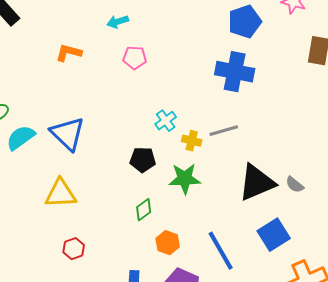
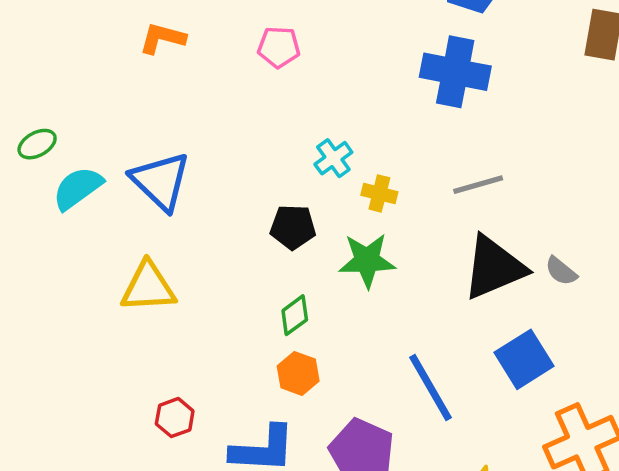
gray line: (224, 131) -> (478, 185), moved
orange hexagon: (168, 243) -> (298, 373), moved
red hexagon: (74, 249) -> (175, 418), moved

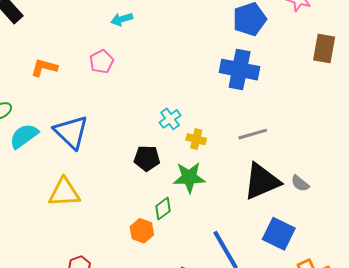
orange L-shape: (162, 38) -> (44, 68), moved
pink pentagon: (279, 47) -> (102, 62), moved, turned -30
green diamond: (295, 315) -> (163, 209), moved
blue square: (524, 359) -> (279, 234), turned -32
orange hexagon: (298, 373) -> (142, 231), moved

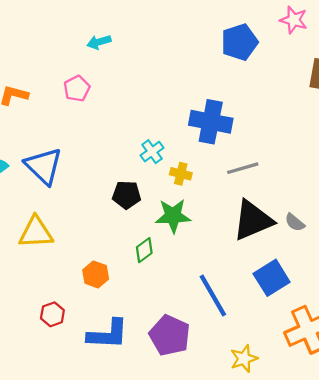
blue cross: (240, 70) -> (211, 122), moved
orange hexagon: (142, 231) -> (96, 274), moved
blue square: (279, 234) -> (272, 278), turned 32

